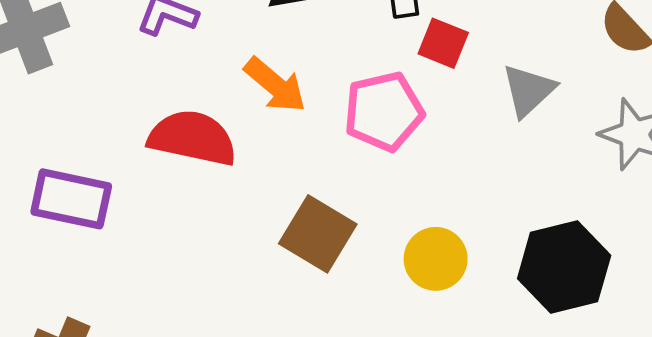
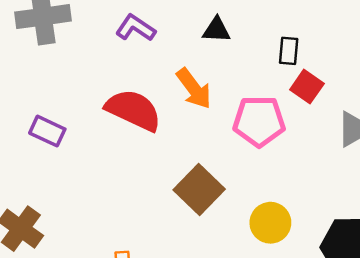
purple rectangle: (71, 199) -> (47, 131), size x0.7

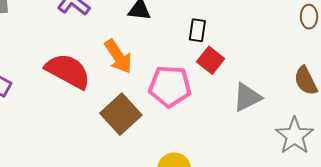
brown square: (199, 189) -> (121, 114), moved

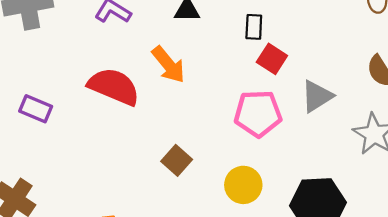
pink pentagon: (170, 86) -> (258, 114), moved
brown square: (121, 114) -> (177, 160), moved, size x0.7

